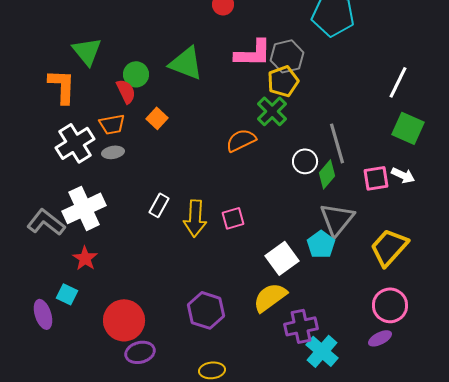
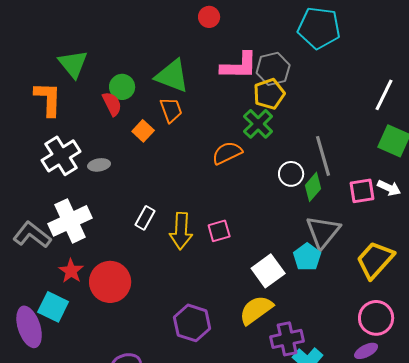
orange trapezoid: (112, 124) -> (171, 110), moved, turned -100
cyan square: (67, 294) -> (53, 307), size x1.4
purple ellipse: (43, 314) -> (29, 327), size x1.4
red circle: (124, 320) -> (110, 282), moved

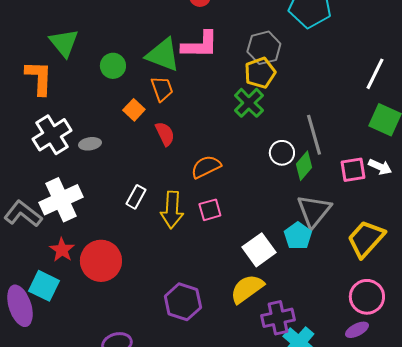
pink L-shape: (239, 66) -> (200, 45), moved
red semicircle: (112, 104) -> (165, 134), moved
orange semicircle: (227, 153) -> (206, 167), moved

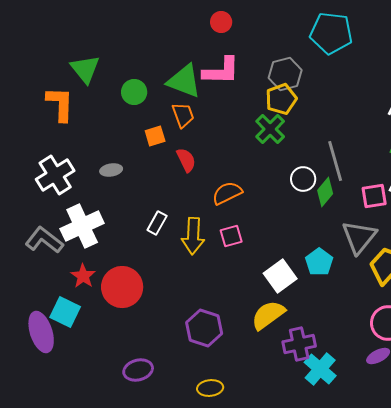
orange square: (134, 110) -> (155, 136), turned 30
white cross: (52, 135) -> (55, 175), moved
gray triangle: (314, 211) -> (359, 237), moved

